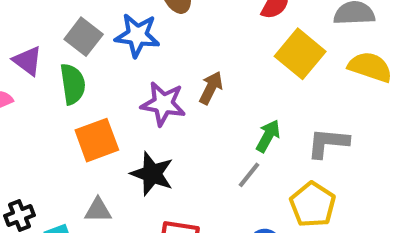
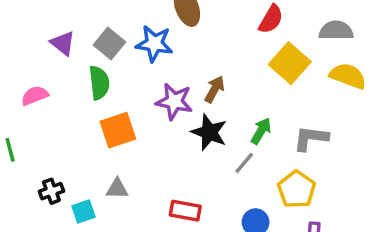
purple triangle: (28, 61) -> (63, 43), moved
black star: (152, 174) -> (209, 132), moved

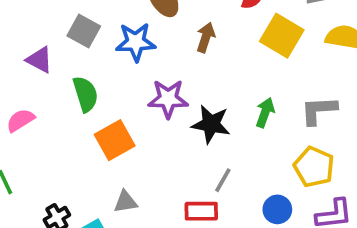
gray square: (109, 43) -> (84, 31), moved
brown arrow: (214, 89) -> (206, 37), moved
gray line: (244, 163) -> (223, 180), moved

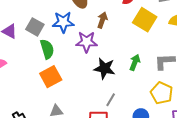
gray square: (84, 31) -> (35, 27), moved
green semicircle: (85, 94) -> (47, 49), moved
purple star: (168, 99) -> (87, 42), moved

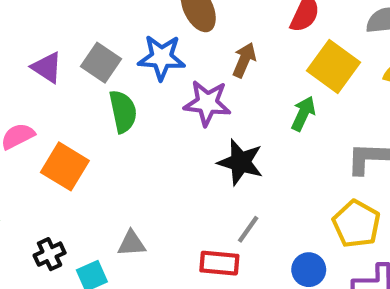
green arrow: (135, 62) -> (303, 114), moved
orange square: (51, 77) -> (65, 166), moved, turned -35

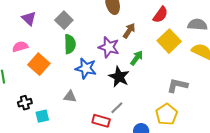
blue star: (162, 57) -> (86, 68), moved
purple triangle: (47, 67) -> (29, 19), moved
green arrow: (303, 114) -> (137, 58), moved
gray triangle: (132, 244) -> (70, 97), moved

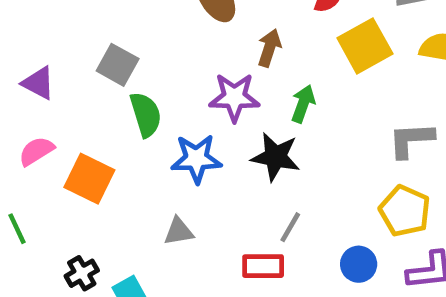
yellow square: (169, 41) -> (365, 46), turned 30

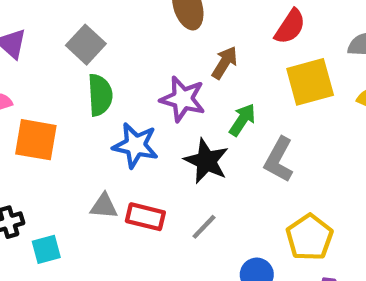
gray L-shape: (411, 140) -> (279, 160), moved, turned -72
orange square: (89, 179) -> (36, 140), turned -30
red rectangle: (263, 266) -> (145, 217), moved

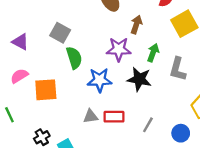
gray line: (204, 227) -> (148, 125), moved

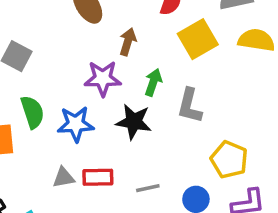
green semicircle: (74, 58) -> (32, 112), moved
gray line: (148, 125) -> (148, 188), turned 49

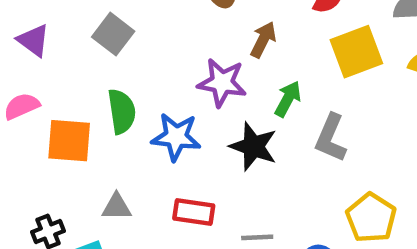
gray triangle: (64, 178) -> (116, 207), moved

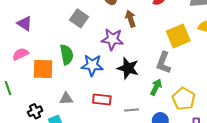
gray square: (113, 34) -> (79, 18), moved
brown arrow: (263, 40) -> (130, 19), turned -42
yellow square: (356, 52) -> (178, 36), moved
green arrow: (288, 99) -> (156, 87), moved

